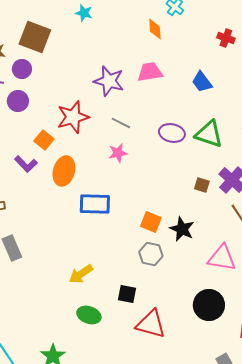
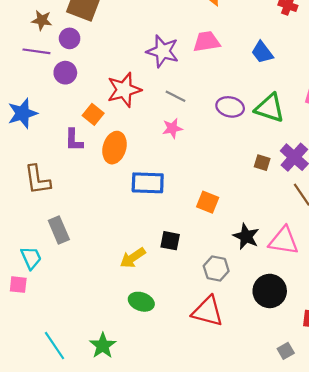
purple L-shape: (26, 164) -> (74, 140), turned 45
black star: (182, 229) -> (246, 236), moved
gray hexagon: (151, 254) -> (216, 269), moved
black square: (127, 294) -> (170, 241), moved

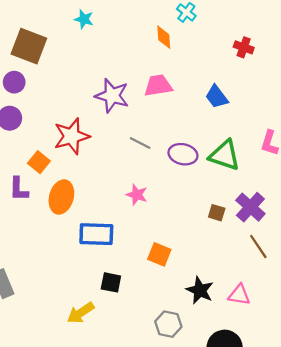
gray line: (176, 96) -> (140, 143), moved
pink star: (172, 128) -> (137, 195), moved, turned 30
black square: (170, 241) -> (111, 282), moved
pink triangle: (284, 241) -> (239, 295), size x0.7

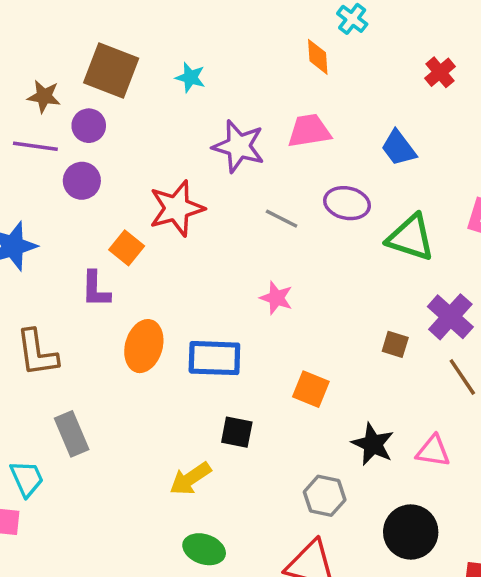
cyan star: (84, 19) -> (190, 77), moved
red cross: (244, 47) -> (440, 72), turned 30
purple ellipse: (183, 154) -> (347, 203), moved
orange ellipse: (61, 197) -> (144, 346), moved
brown square: (217, 213) -> (395, 344), moved

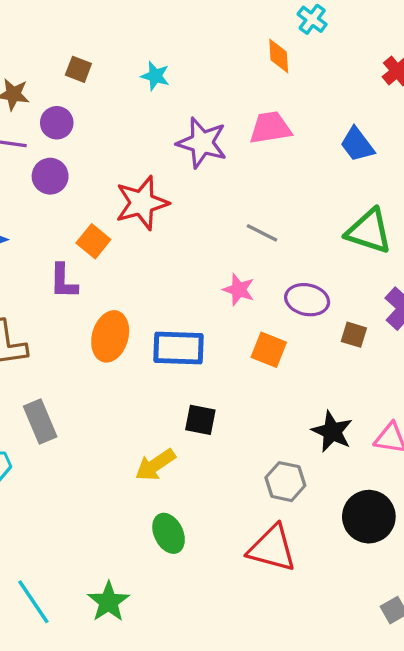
brown square: (111, 71) -> (78, 69), size x0.5
purple ellipse: (347, 203) -> (307, 300), moved
gray line: (282, 219) -> (262, 233), moved
orange square: (311, 389) -> (269, 350), moved
green ellipse: (204, 549) -> (169, 533), turned 45

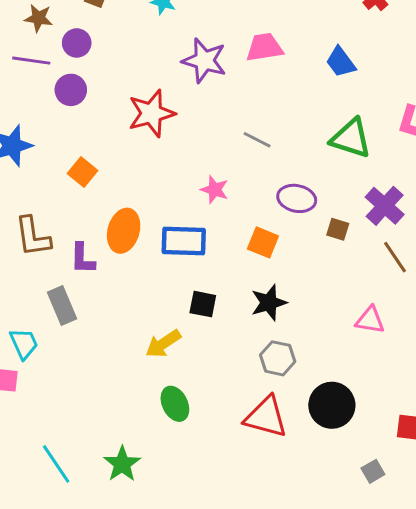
orange square: (93, 241) -> (83, 172), moved
purple L-shape: (63, 281) -> (83, 259), moved
pink star: (239, 290) -> (215, 190), moved
black star: (332, 432) -> (269, 303), moved, turned 30
black circle: (369, 517) -> (332, 405), moved

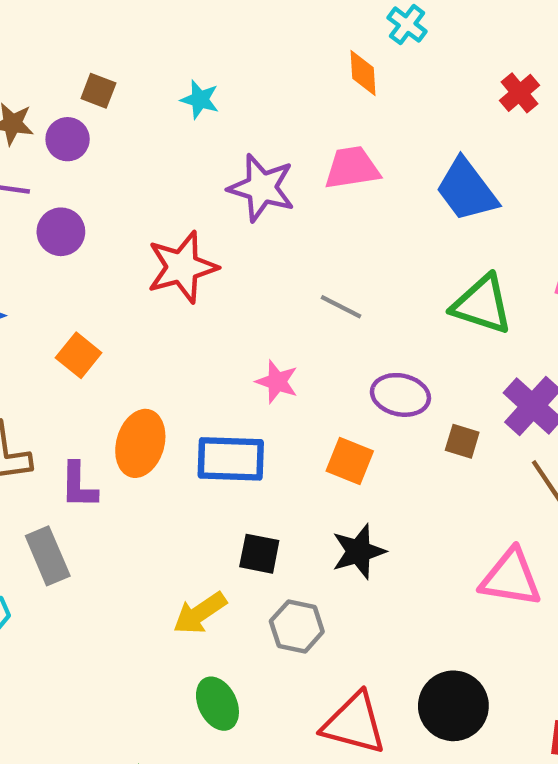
purple circle: (77, 43) -> (68, 139), moved
blue trapezoid: (341, 62) -> (467, 190), size x1.4
pink triangle: (370, 320) -> (511, 578), size x1.4
gray hexagon: (278, 358) -> (297, 626), moved

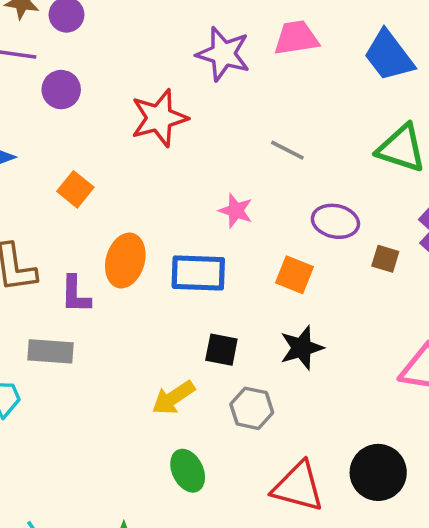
gray rectangle: (48, 556) -> (50, 351), turned -63

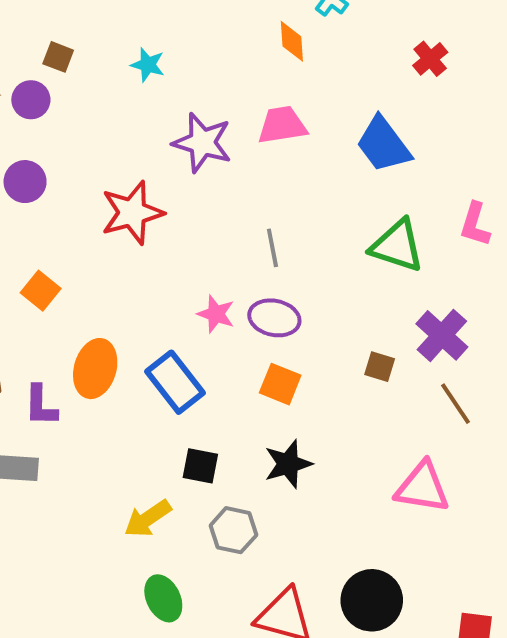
gray line: (287, 150) -> (272, 248), turned 52
purple ellipse: (335, 221) -> (274, 318), moved
blue rectangle: (198, 273) -> (175, 382), turned 50

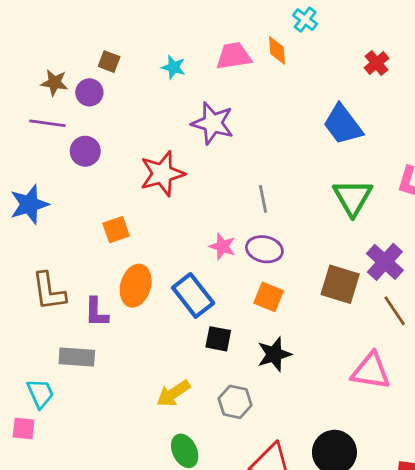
pink trapezoid: (282, 125) -> (234, 56), moved
green triangle: (397, 246) -> (353, 197), turned 42
orange square: (41, 291) -> (116, 230), moved, turned 32
brown square: (380, 367) -> (340, 284), size x1.8
black square: (200, 466) -> (218, 339), moved

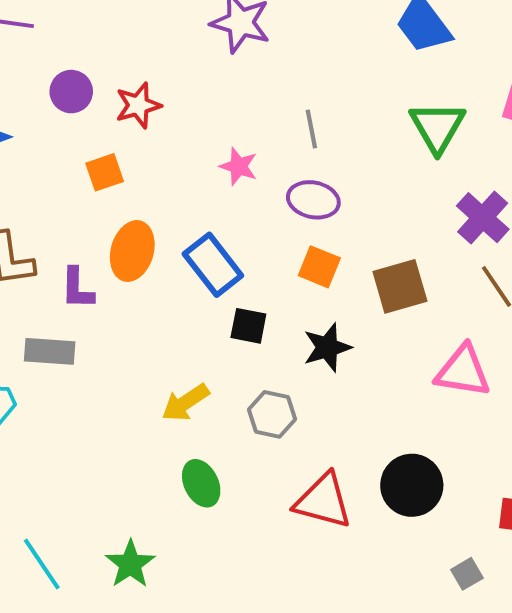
purple circle: (85, 151) -> (71, 92), moved
red star: (162, 174) -> (138, 105), moved, size x0.7
pink star: (222, 246) -> (239, 166), moved
brown square: (340, 284) -> (400, 286), moved, turned -33

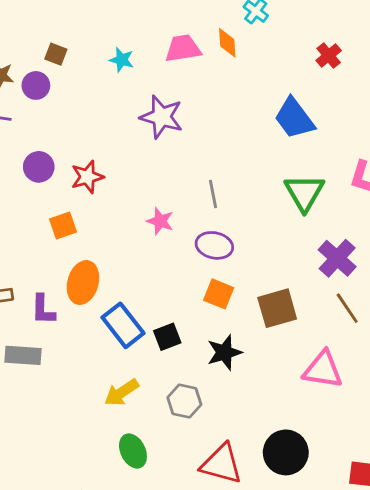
blue rectangle: (213, 265) -> (123, 325), moved
black square: (248, 326) -> (167, 337), turned -32

